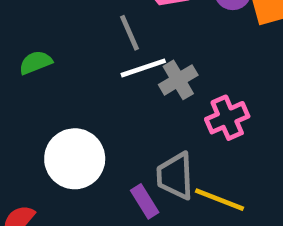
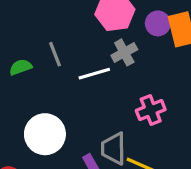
gray line: (129, 33) -> (55, 54), moved
gray cross: (178, 80) -> (124, 52), moved

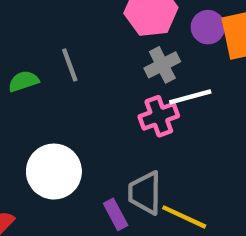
white line: (94, 74) -> (190, 97), moved
pink cross: (151, 110) -> (159, 116), moved

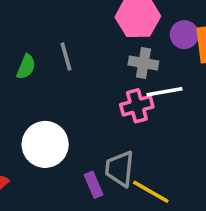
gray cross: (162, 65) -> (143, 63), turned 32
green semicircle: (24, 81) -> (26, 67), turned 125

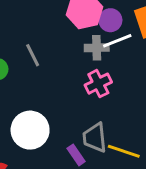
purple circle: (184, 35) -> (110, 20), moved
white line: (165, 92) -> (117, 41), moved

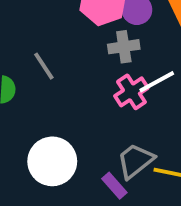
white line: (117, 41) -> (157, 82), moved
gray trapezoid: (95, 138) -> (135, 161), turned 64

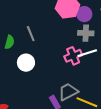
gray cross: (124, 47) -> (86, 33), moved
white circle: (52, 161) -> (26, 63), moved, size x0.7

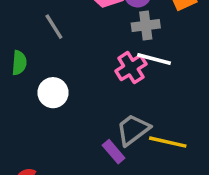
gray line: (31, 34) -> (54, 27), moved
white line: (87, 53) -> (154, 59), turned 42

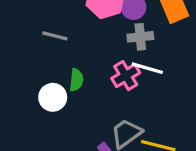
gray line: (54, 27) -> (55, 36), turned -45
green semicircle: (19, 63) -> (76, 80), moved

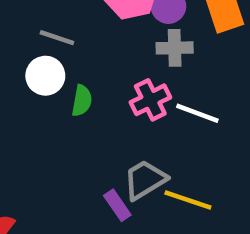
white line: (147, 68) -> (197, 113), moved
white circle: (53, 97) -> (45, 76), moved

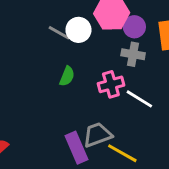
white circle: (45, 76) -> (78, 30), moved
purple rectangle: (117, 205) -> (77, 148), size x1.5

